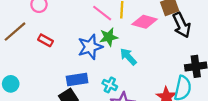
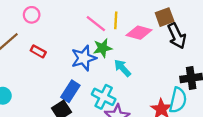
blue rectangle: (77, 80) -> (70, 91), turned -48
cyan cross: (110, 85) -> (104, 97), size x1.5

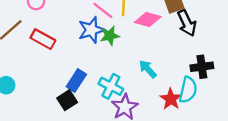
red rectangle: (38, 51) -> (43, 39), size x1.5
blue star: (84, 58) -> (91, 30), moved
cyan arrow: (122, 68) -> (148, 69), moved

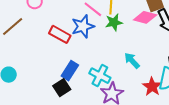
pink diamond: (148, 20) -> (145, 17), moved
green star: (110, 36) -> (114, 22), moved
red rectangle: (43, 39) -> (60, 34), moved

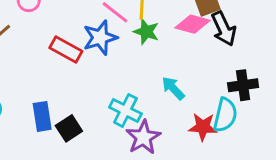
green star: (114, 22) -> (146, 32), turned 30
blue rectangle: (70, 71) -> (42, 116), moved, turned -42
red star: (152, 87) -> (203, 127), turned -30

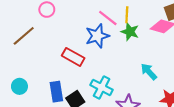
red rectangle: (66, 49) -> (73, 57), moved
cyan cross: (125, 110) -> (102, 87), moved

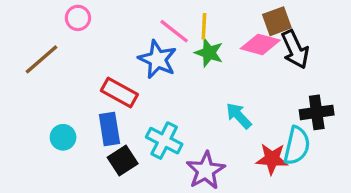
blue star: (97, 36) -> (158, 59), turned -30
cyan circle: (19, 86) -> (63, 137), moved
blue rectangle: (56, 92) -> (109, 129), moved

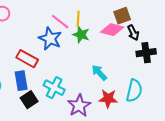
black arrow: (295, 49) -> (133, 33), size x0.7
black cross: (317, 112) -> (146, 53), moved
red star: (272, 159) -> (108, 99), moved

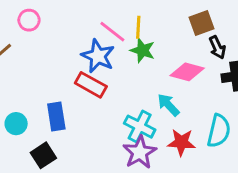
pink diamond: (112, 30) -> (187, 72), moved
red rectangle: (27, 59) -> (91, 85), moved
cyan cross: (54, 88) -> (140, 127), moved
black square: (29, 100) -> (43, 155), moved

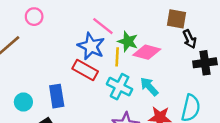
brown square: (201, 23) -> (176, 19), turned 30
yellow line: (138, 27) -> (117, 57), moved
pink diamond: (187, 72) -> (147, 52), moved
cyan cross: (140, 127) -> (120, 87), moved

